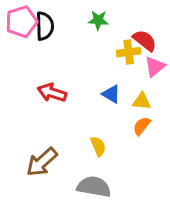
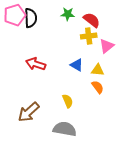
red semicircle: (145, 40) -> (92, 20), moved
orange semicircle: (142, 126) -> (98, 87), turned 104

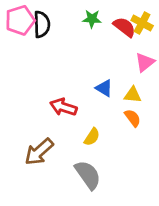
yellow cross: (89, 36) -> (142, 23), moved, turned 35
red arrow: (36, 64) -> (63, 107), moved
yellow semicircle: (68, 101) -> (92, 137), turned 56
gray semicircle: (65, 129) -> (88, 175), turned 45

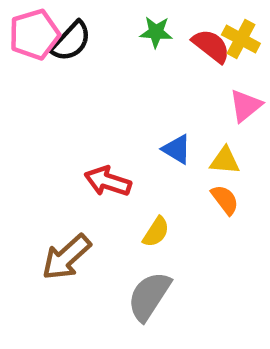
black semicircle: (42, 24) -> (71, 41), turned 45
gray semicircle: (88, 175) -> (149, 296), turned -112

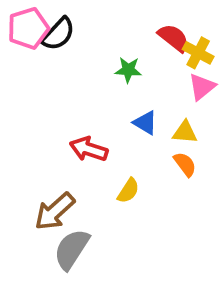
green star: (156, 32) -> (128, 70), moved
yellow cross: (241, 39) -> (198, 53), moved
gray semicircle: (149, 296) -> (72, 249), moved

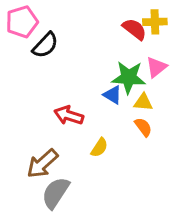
black semicircle: (58, 34) -> (45, 45), moved
yellow cross: (198, 53) -> (155, 22), moved, turned -30
green star: (128, 70) -> (129, 77), moved, size x1.6

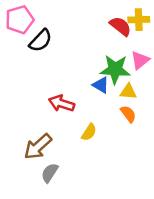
gray semicircle: (56, 193) -> (50, 173), size x0.7

